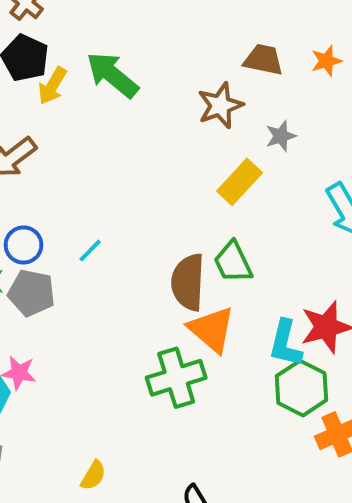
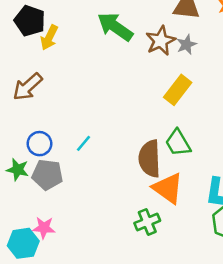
green arrow: (112, 75) -> (115, 27), moved
gray star: (281, 136) -> (186, 44), moved
green cross: (176, 378) -> (147, 222), size x0.7

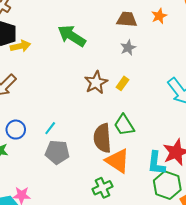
yellow arrow: (49, 37) -> (20, 46), turned -126
brown star: (161, 41) -> (96, 83), moved
yellow rectangle: (178, 90) -> (122, 83), size x0.6
gray pentagon: (47, 175) -> (57, 152), moved

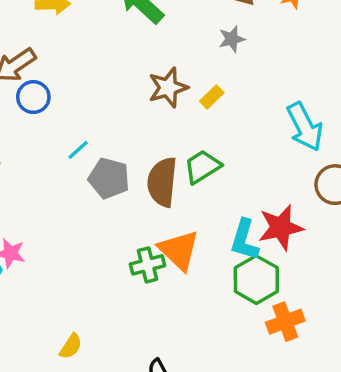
green trapezoid: (124, 125) -> (202, 167), turned 80
blue circle: (16, 130) -> (33, 97), moved
gray pentagon: (57, 152) -> (109, 178), moved
orange triangle: (118, 161) -> (179, 250), moved

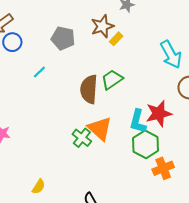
brown star: (168, 88) -> (102, 26), moved
gray pentagon: (109, 178) -> (63, 38), moved
green cross: (148, 265) -> (82, 138), turned -36

